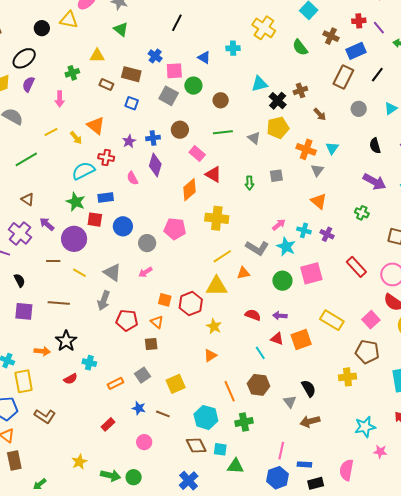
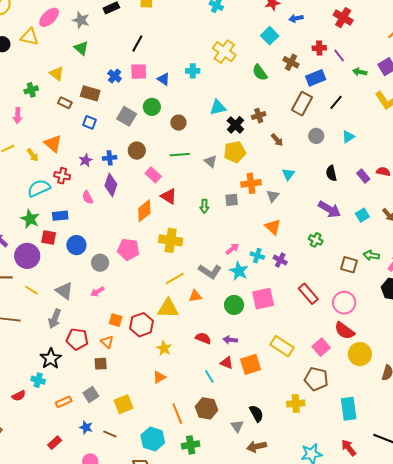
yellow triangle: (97, 56) -> (57, 74), turned 35
pink square: (174, 71) -> (139, 72), moved
orange cross: (306, 149) -> (251, 183), moved, turned -30
black star: (66, 341) -> (51, 358), moved

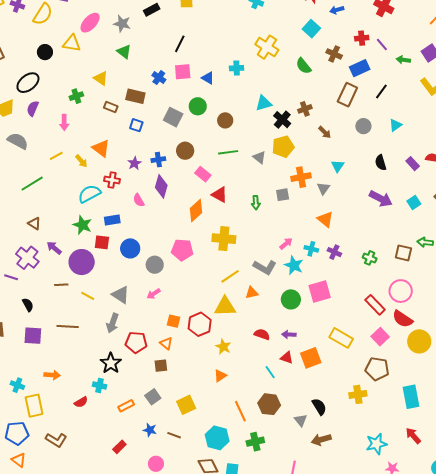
green cross: (316, 240) -> (370, 258), moved
red rectangle: (308, 294) -> (375, 305), moved

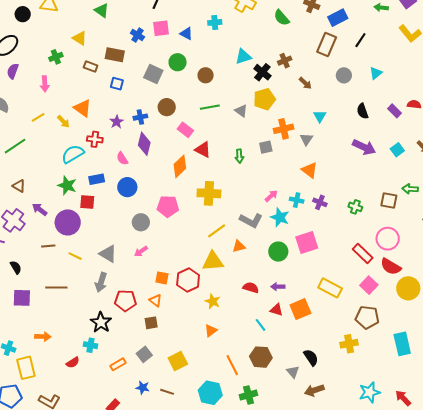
blue circle: (130, 248) -> (127, 187), moved
red arrow: (413, 436) -> (403, 398), moved

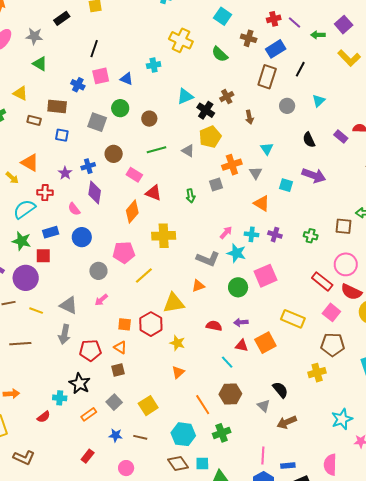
brown arrow: (305, 83) -> (249, 117), turned 40
cyan square: (397, 150) -> (286, 185), moved, turned -32
yellow line: (217, 231) -> (144, 276), moved
black star: (101, 322) -> (80, 383), moved

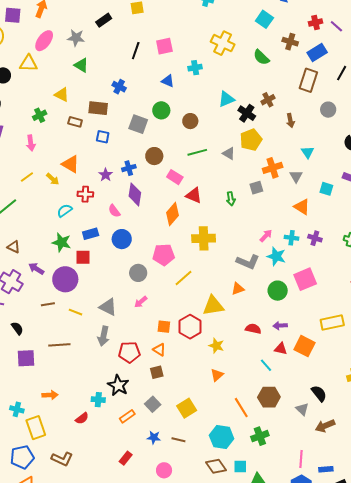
pink square: (101, 76) -> (164, 46), moved
cyan semicircle: (24, 209) -> (65, 211), size x0.7
yellow rectangle: (293, 319) -> (332, 322), turned -35
orange square: (265, 343) -> (304, 346), turned -35

